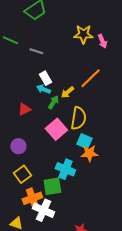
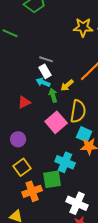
gray line: (36, 51) -> (46, 59), moved
green arrow: (53, 102) -> (53, 95), turned -48
white cross: (43, 210) -> (77, 203), moved

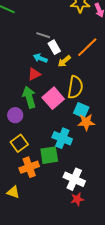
white rectangle: (45, 71) -> (54, 47), moved
green arrow: (53, 95) -> (29, 97), moved, size x1.5
red triangle: (24, 102) -> (34, 74), moved

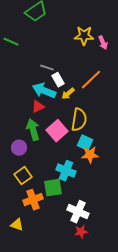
cyan arrow: (40, 58) -> (44, 91), size x1.6

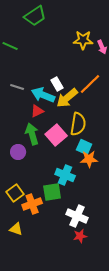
gray line: (47, 68) -> (17, 87), moved
yellow arrow: (68, 94) -> (67, 98), size x1.6
yellow square: (23, 176) -> (15, 193), moved

